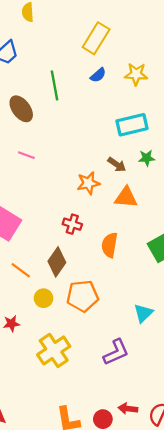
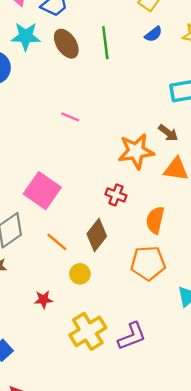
brown ellipse: (21, 109) -> (66, 44), moved
orange star: (88, 183) -> (136, 151), size x1.4
orange pentagon: (83, 296) -> (148, 263), moved
purple L-shape: (116, 352) -> (132, 336), moved

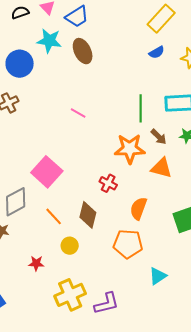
green line: (105, 43) -> (141, 108), moved
brown diamond: (97, 235) -> (88, 215), turned -32

